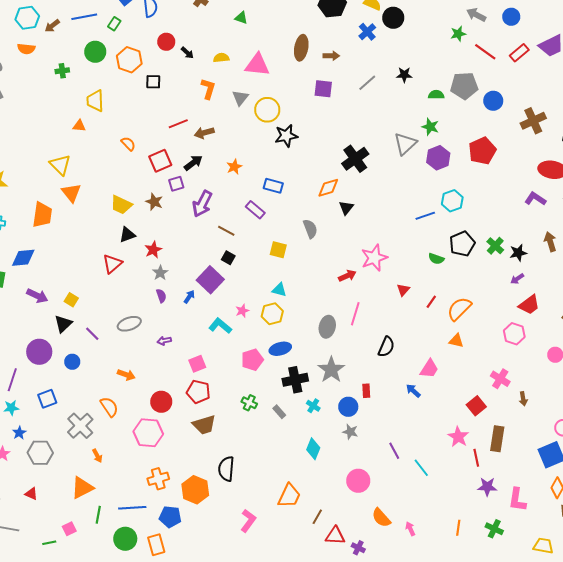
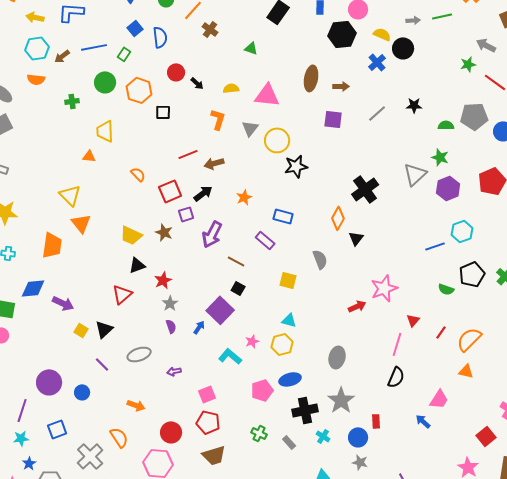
orange diamond: (328, 188) -> (338, 218), turned -45
purple arrow: (37, 296) -> (63, 303), moved
pink line: (355, 314) -> (397, 344), moved
black triangle: (63, 324) -> (104, 329), moved

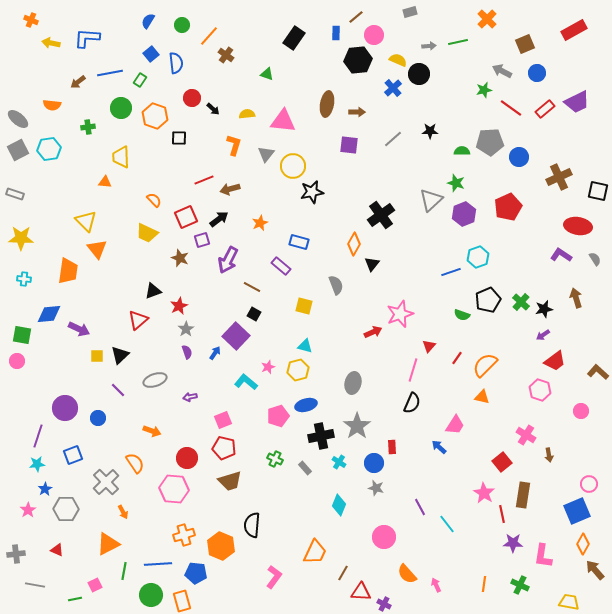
cyan hexagon: (37, 48) -> (49, 149), moved
yellow trapezoid: (131, 235) -> (147, 233), moved
yellow square: (81, 330) -> (97, 356), turned -32

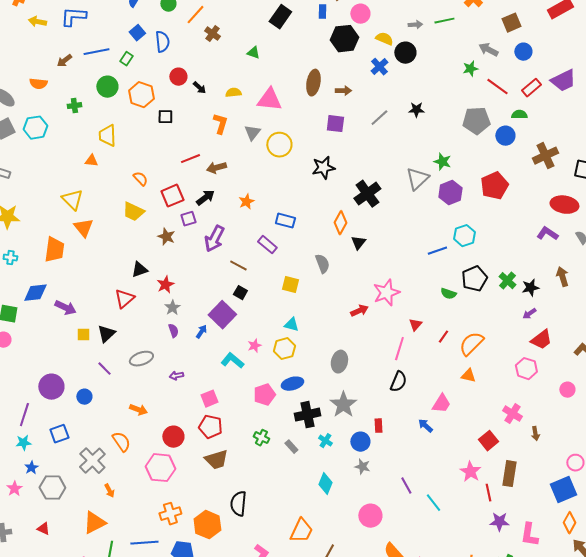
green semicircle: (462, 151) -> (519, 115), moved
black star: (312, 192) -> (323, 168), moved

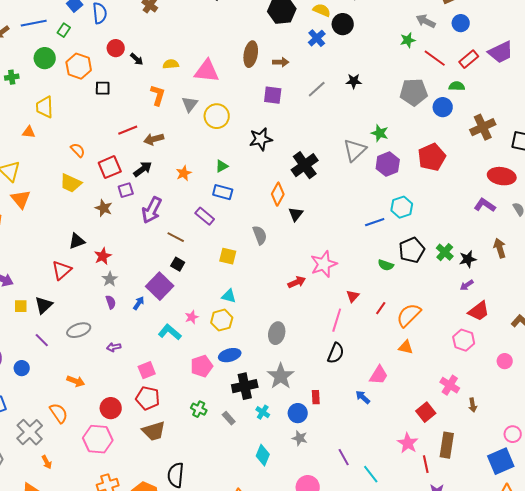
green triangle: (253, 53) -> (222, 166), moved, turned -48

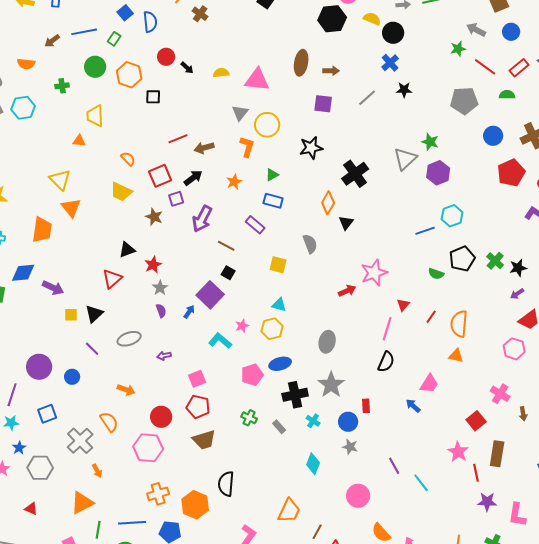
blue cross: (317, 38) -> (390, 63), moved
orange L-shape: (158, 95) -> (247, 147), moved
blue circle: (443, 107) -> (493, 136), moved
red pentagon: (432, 157) -> (511, 173), moved
orange semicircle: (409, 315) -> (459, 324), turned -40

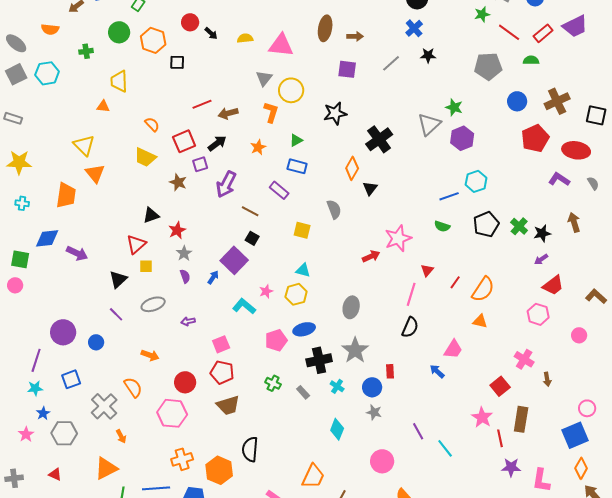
green semicircle: (436, 274) -> (442, 226), moved
yellow square: (71, 315) -> (146, 266), moved
orange semicircle: (459, 324) -> (483, 289), turned -152

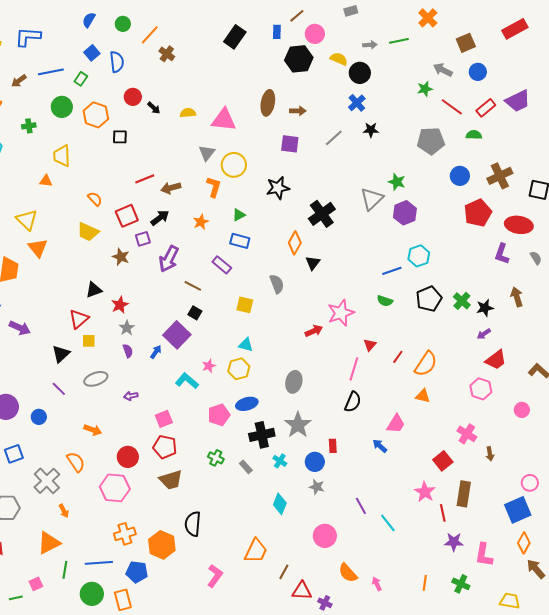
purple L-shape: (559, 179) -> (502, 254), turned -105

